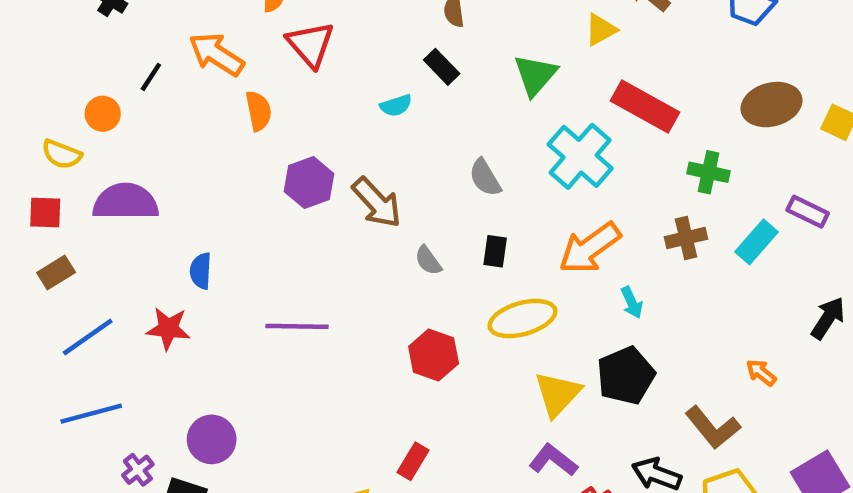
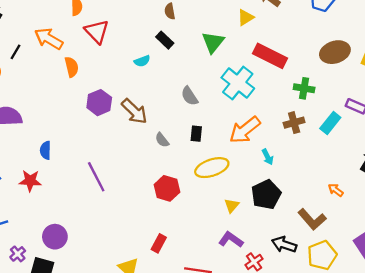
purple line: (297, 326) -> (96, 177), turned 64
yellow triangle: (558, 394) -> (232, 206), size x0.6

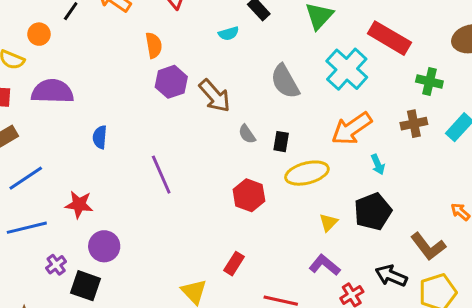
orange semicircle: (72, 67) -> (154, 45), moved
gray semicircle: (189, 96) -> (285, 81), size x1.4
black rectangle: (196, 134) -> (281, 142), moved
red star: (30, 181) -> (79, 205), moved

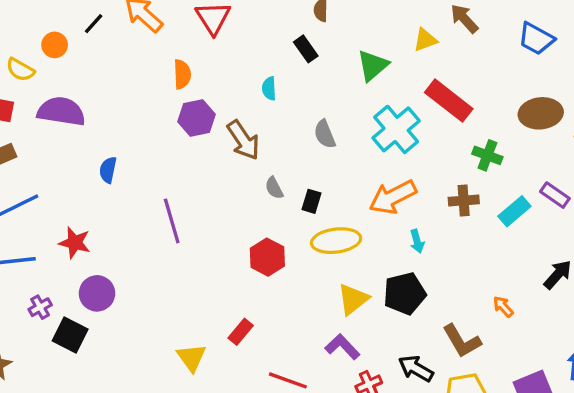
cyan semicircle: (229, 33) -> (269, 88), moved, turned 96
gray semicircle: (285, 81) -> (325, 134), size x0.7
yellow triangle: (328, 222) -> (353, 299), size x1.5

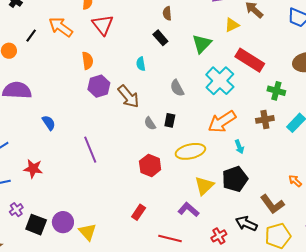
blue semicircle: (108, 170) -> (49, 123), turned 140
black rectangle: (312, 201) -> (170, 120), moved
purple circle: (97, 293) -> (63, 222), moved
purple L-shape: (342, 347) -> (188, 210), moved
yellow triangle: (191, 358) -> (88, 232), moved

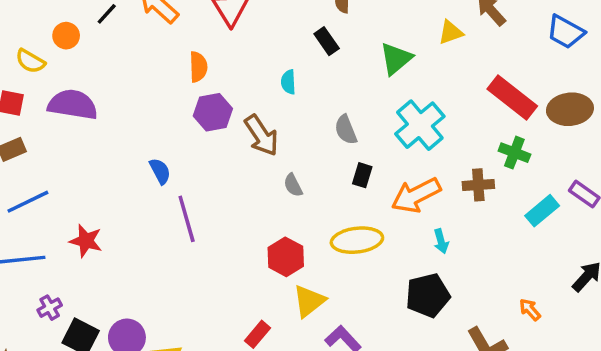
red rectangle: (250, 60) -> (512, 98), moved
brown cross: (265, 119) -> (478, 185), moved
black rectangle: (170, 120) -> (362, 175), moved
blue semicircle: (49, 123) -> (160, 171), moved
yellow triangle: (204, 186) -> (309, 301), moved

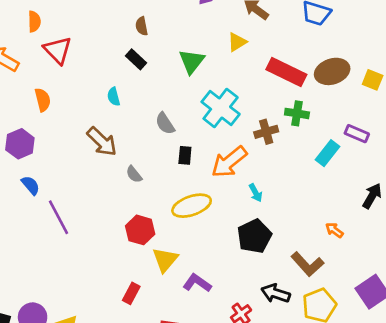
yellow triangle: (451, 32) -> (237, 42), moved
purple hexagon: (213, 112) -> (20, 144), moved
brown cross: (478, 185) -> (266, 132), moved

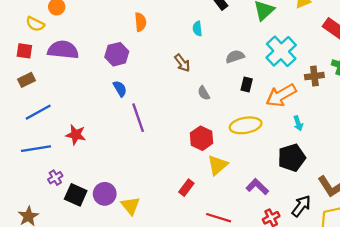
gray semicircle: (165, 124) -> (235, 57), turned 96
brown arrow: (102, 142) -> (182, 63), size x0.7
purple L-shape: (197, 283) -> (257, 187), moved
black arrow: (276, 293) -> (301, 206), turned 100

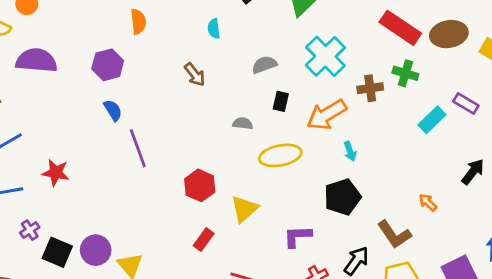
gray semicircle: (204, 93) -> (243, 123), moved, turned 128
red hexagon: (201, 138) -> (200, 185), moved
purple L-shape: (257, 187) -> (298, 236), turned -45

